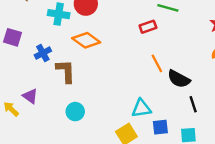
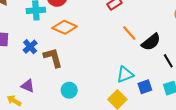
black semicircle: (179, 79) -> (151, 42), turned -54

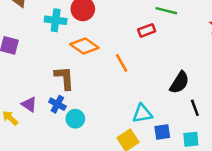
orange line: (129, 33) -> (122, 63), moved
black semicircle: (151, 42) -> (179, 82), turned -30
blue cross: (30, 47) -> (57, 104), moved, turned -32

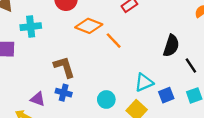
cyan cross: (56, 20) -> (31, 27), moved
orange diamond: (84, 46) -> (89, 26), moved
cyan circle: (75, 119) -> (106, 99), moved

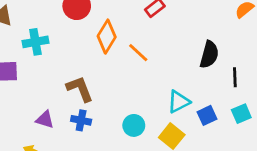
orange diamond: (89, 26) -> (107, 37), turned -76
black line: (191, 66) -> (235, 77), turned 35
purple triangle: (38, 99) -> (45, 120), moved

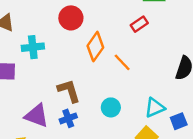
purple triangle: (45, 120) -> (37, 116), size x1.5
blue cross: (81, 120) -> (68, 118), turned -35
cyan circle: (134, 125) -> (111, 107), moved

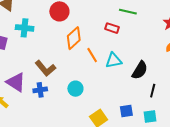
red rectangle: (139, 24) -> (112, 28), turned 40
brown L-shape: (69, 91) -> (45, 68), turned 145
cyan triangle: (155, 108) -> (114, 60), moved

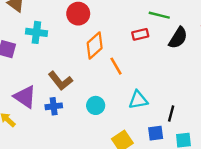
red rectangle: (112, 28) -> (140, 34), turned -32
cyan triangle: (114, 60) -> (138, 100), moved
black semicircle: (140, 70) -> (178, 38), moved
black line: (153, 91) -> (171, 114), moved

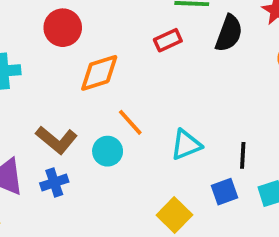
orange diamond: (95, 46) -> (99, 73), turned 36
orange line: (116, 66) -> (130, 122), moved
cyan circle: (96, 105) -> (108, 151), moved

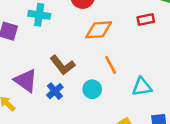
cyan circle: (108, 151) -> (92, 89), moved
blue cross: (54, 182) -> (55, 91), turned -35

